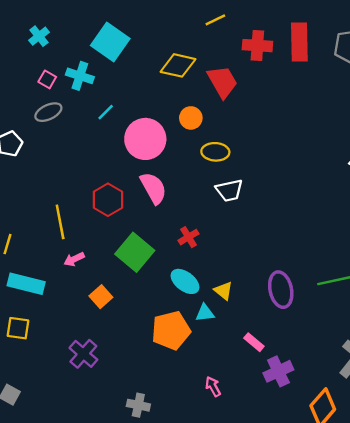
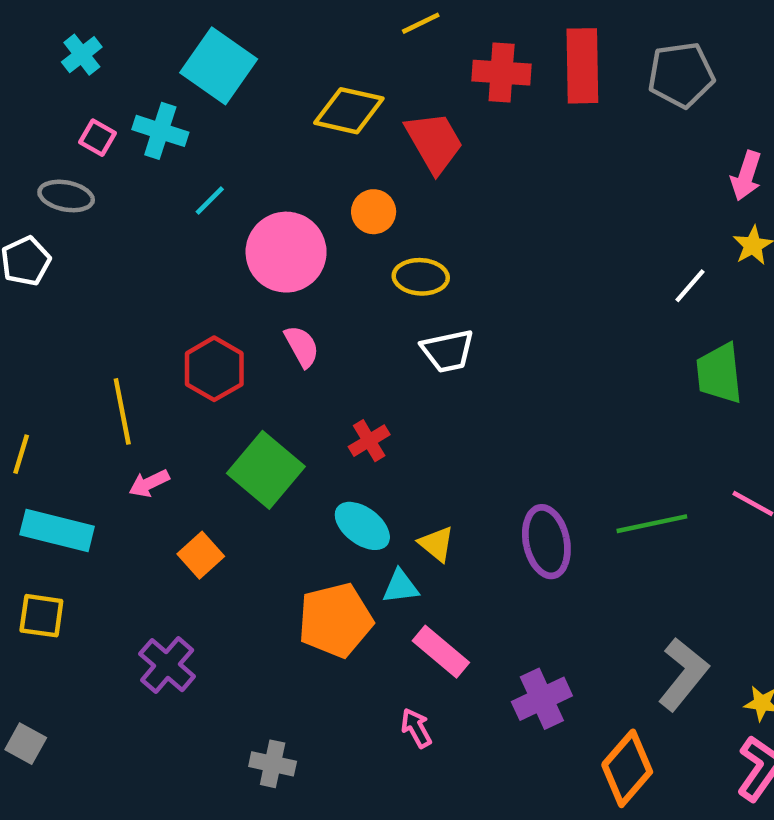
gray ellipse: (48, 112) -> (66, 196), moved, turned 36
pink semicircle: (153, 188) -> (302, 346), size x0.7
pink rectangle: (254, 342) -> (441, 652), moved, size x1.4

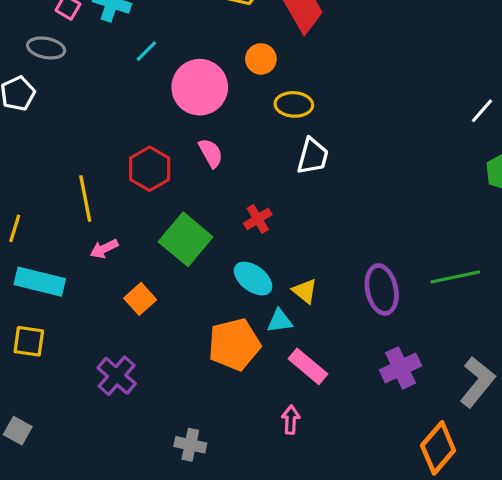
white trapezoid: (448, 351) -> (313, 156), turned -63
purple cross: (542, 699) -> (400, 368), moved
pink arrow: (416, 728) -> (291, 420), turned 32

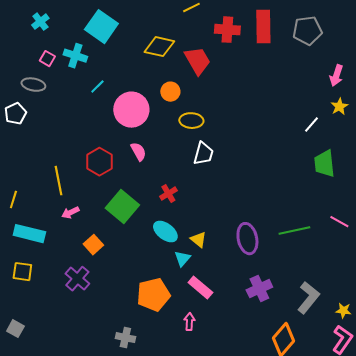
cyan triangle: (280, 321) -> (182, 259), turned -42
orange pentagon: (234, 344) -> (153, 295), moved
purple cross: (117, 376) -> (77, 279), moved

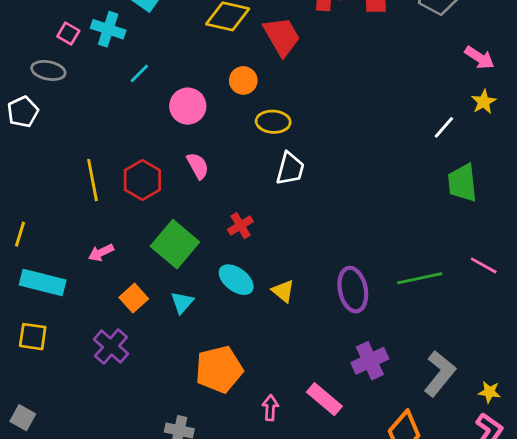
pink arrow: (336, 76) -> (479, 58), turned -75
pink circle: (131, 110) -> (188, 106), size x0.7
yellow line: (58, 181) -> (92, 180), moved
cyan triangle: (182, 259) -> (182, 302), moved
pink rectangle: (200, 288) -> (324, 399), moved

